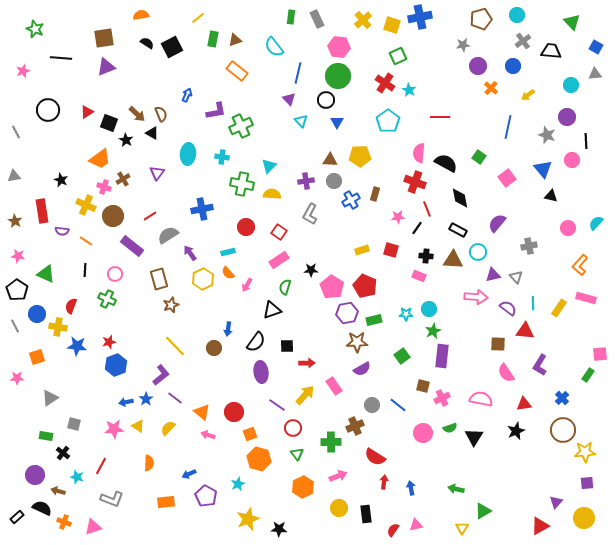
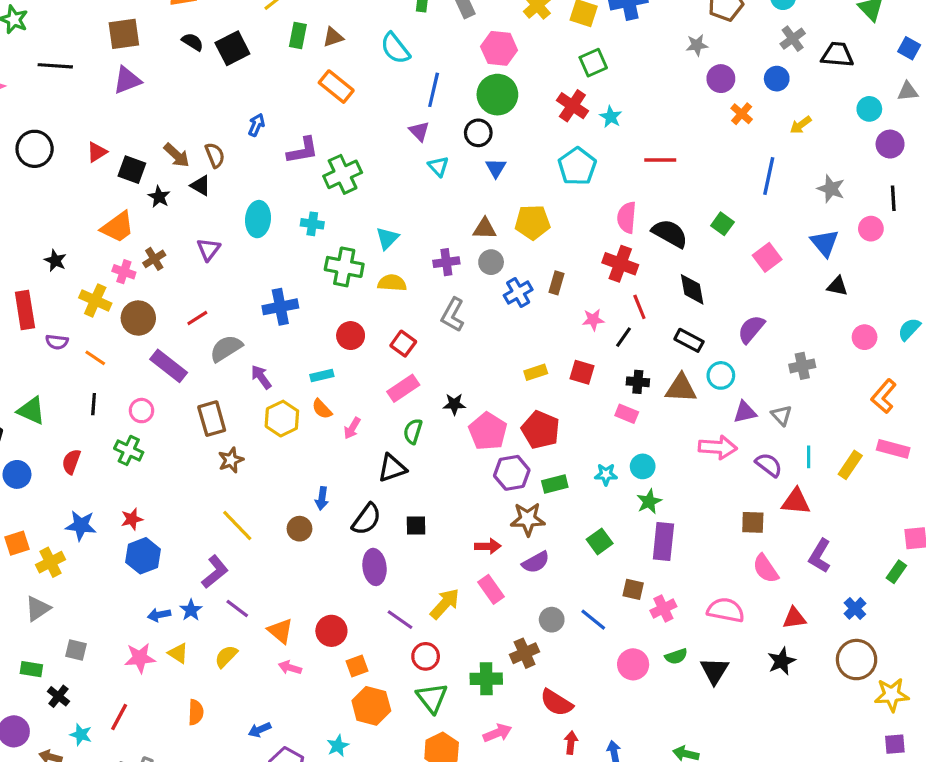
purple circle: (567, 117) -> (890, 144), moved
yellow cross: (58, 327) -> (51, 562), moved, turned -36
red arrow: (307, 363) -> (488, 546), moved
green triangle: (297, 454) -> (432, 698), size x1.5

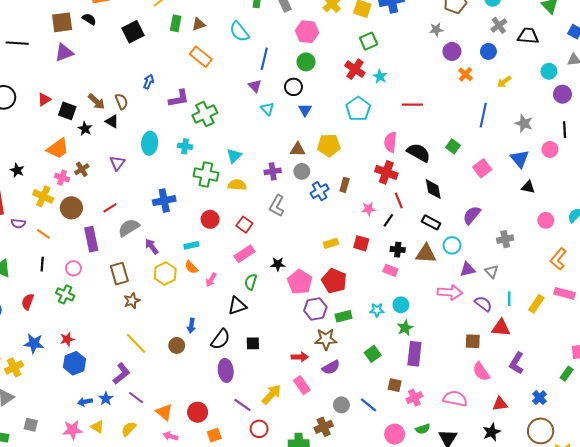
black semicircle: (193, 42) -> (89, 19), moved
green circle: (497, 95) -> (306, 62), size x0.7
purple rectangle: (169, 366) -> (91, 239), turned 40

